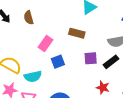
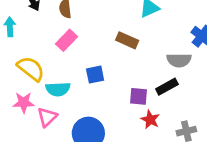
pink rectangle: (46, 43) -> (66, 40), moved
purple square: (91, 58) -> (139, 96), moved

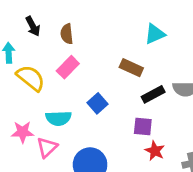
yellow semicircle: (31, 69) -> (31, 78), moved
blue square: (95, 75) -> (97, 103), turned -30
black rectangle: (167, 87) -> (153, 94), moved

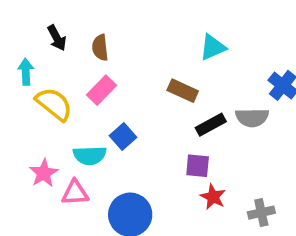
blue square: (97, 103) -> (123, 136), moved
pink star: (23, 132) -> (44, 173), turned -30
pink triangle: (47, 147) -> (75, 193), turned 40

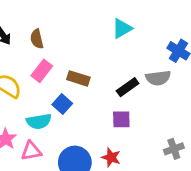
brown rectangle: (183, 91) -> (78, 78), moved
red star: (213, 197) -> (111, 157), moved

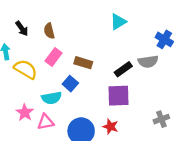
purple square: (121, 119) -> (119, 96), size x1.5

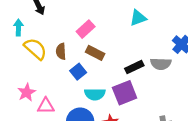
brown semicircle: (49, 31) -> (61, 51), moved
pink rectangle: (54, 57) -> (86, 29), moved
purple square: (119, 96) -> (125, 93), turned -30
cyan semicircle: (52, 98) -> (95, 94), moved

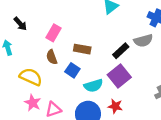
pink rectangle: (86, 29) -> (53, 33), moved
yellow semicircle: (35, 49) -> (31, 77), moved

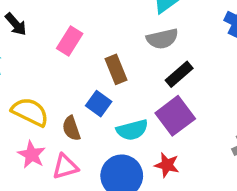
gray semicircle: (143, 41) -> (162, 39), moved
brown rectangle: (82, 49) -> (116, 69), turned 56
brown semicircle: (52, 57) -> (71, 128), moved

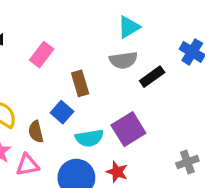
black rectangle: (179, 74) -> (152, 77), moved

